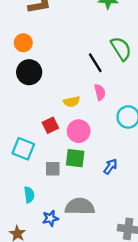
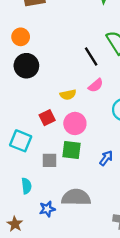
pink semicircle: (100, 92) -> (96, 85), turned 63

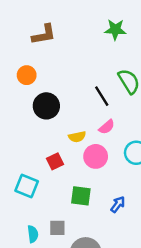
black circle: (26, 66) -> (46, 106), moved
pink circle: (75, 123) -> (96, 156), moved
gray square: (50, 160) -> (57, 228), moved

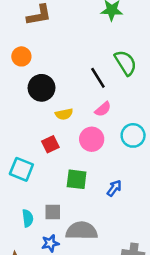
yellow semicircle: (77, 137) -> (64, 114), moved

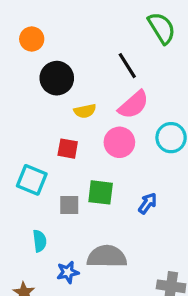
green semicircle: (126, 63) -> (162, 28), moved
pink semicircle: (103, 109) -> (133, 105), size x1.5
red square: (50, 144) -> (68, 149), turned 36
gray square: (53, 212) -> (69, 205), moved

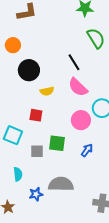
pink semicircle: (133, 105) -> (78, 87), turned 85
pink circle: (119, 142) -> (81, 120), moved

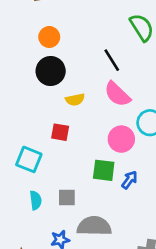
orange circle: (13, 45) -> (49, 37), moved
green square: (57, 143) -> (104, 170), moved
gray square: (37, 151) -> (67, 198), moved
cyan semicircle: (18, 174) -> (36, 200), moved

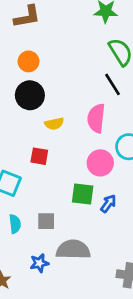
black line: (112, 60) -> (112, 84), moved
pink semicircle: (117, 94) -> (96, 118), turned 52

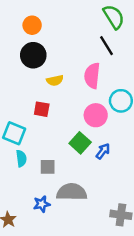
green square: (83, 194) -> (80, 143), turned 35
cyan semicircle: (15, 224) -> (21, 158), moved

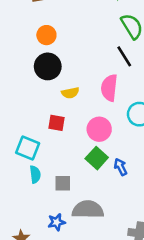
pink circle: (96, 115) -> (99, 129), moved
blue arrow: (103, 151) -> (121, 167), turned -63

